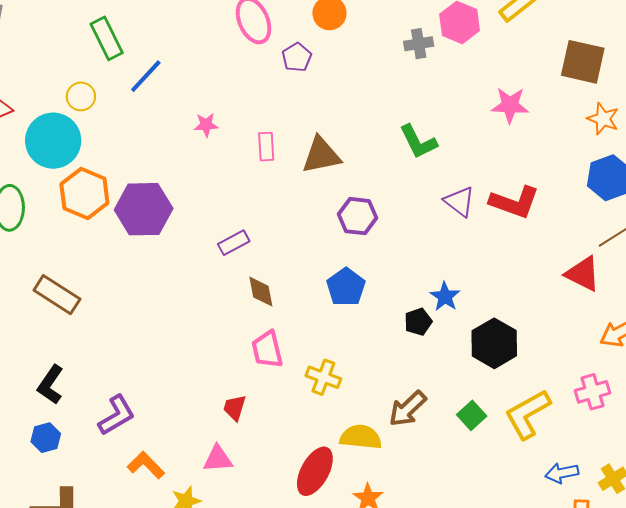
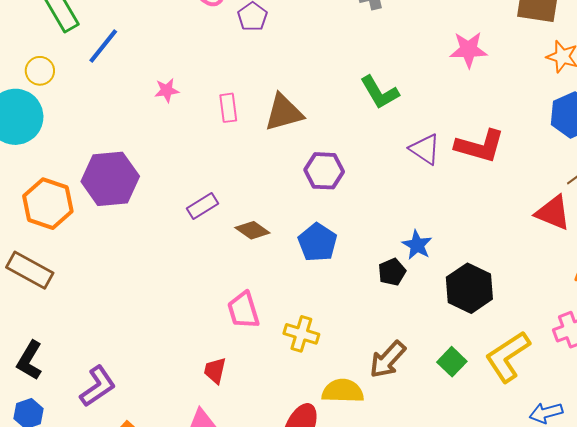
orange hexagon: (84, 193) -> (48, 204), moved
brown diamond: (261, 292) -> (252, 230), moved, turned -40

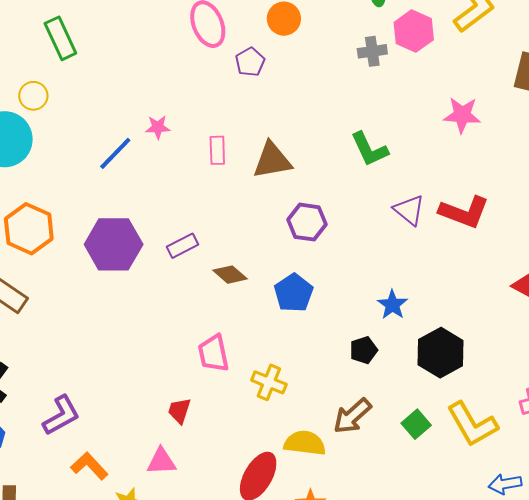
blue line: (103, 46) -> (115, 153), moved
purple hexagon: (110, 179) -> (114, 244), moved
black pentagon: (392, 272) -> (364, 350), moved
yellow L-shape: (508, 357) -> (472, 424), turned -92

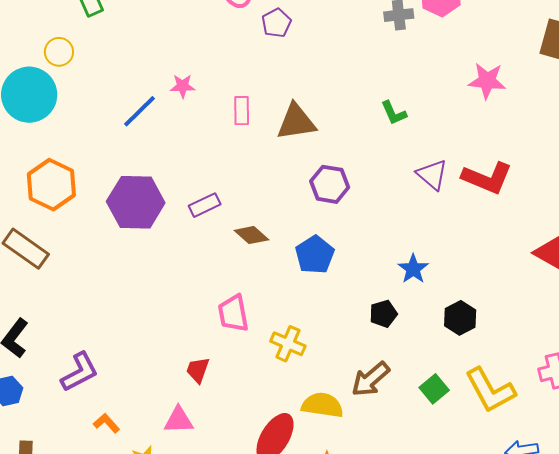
green L-shape: (369, 149) -> (394, 113), size x0.7
black hexagon: (441, 353) -> (460, 318), size x0.7
orange L-shape: (89, 466) -> (106, 423), size x0.7

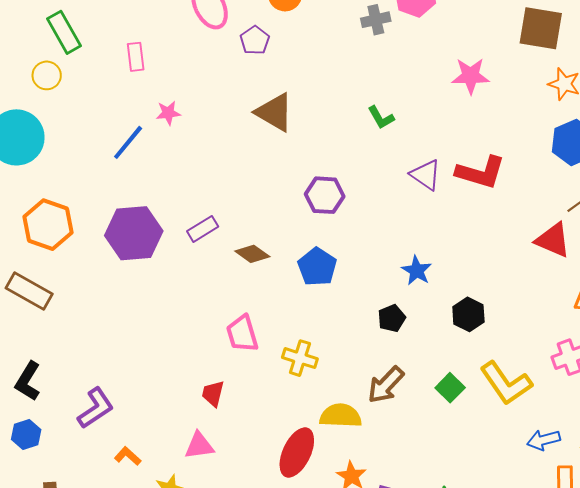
yellow circle: (59, 52) -> (47, 75), moved
pink rectangle: (242, 111) -> (136, 57), moved
brown triangle: (296, 122) -> (274, 112), moved, turned 45

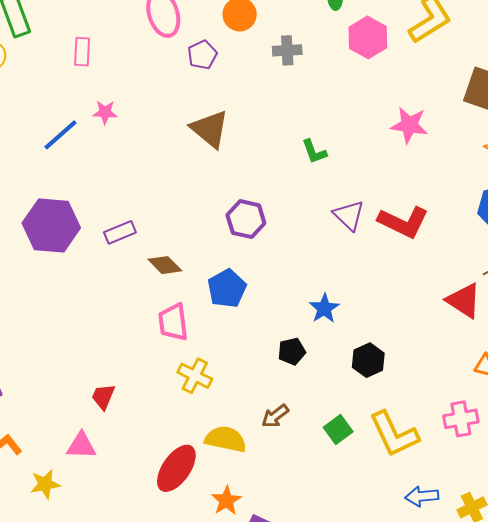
gray cross: (376, 20) -> (287, 50), moved
pink trapezoid: (242, 334) -> (173, 322), moved
brown arrow: (386, 385) -> (275, 416), size x0.7

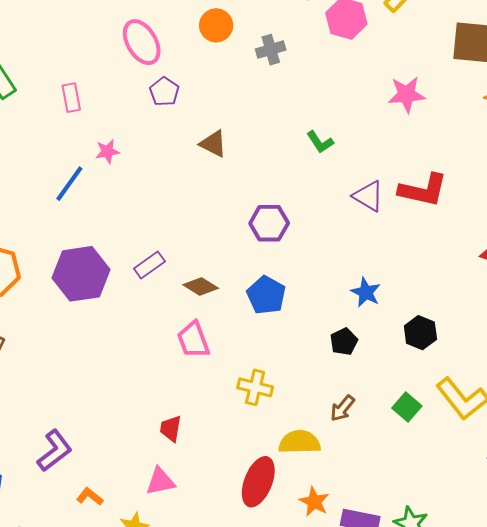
purple pentagon: (202, 55) -> (164, 92), moved
brown triangle: (210, 129) -> (213, 144), size x0.7
pink trapezoid: (173, 322) -> (193, 340), moved

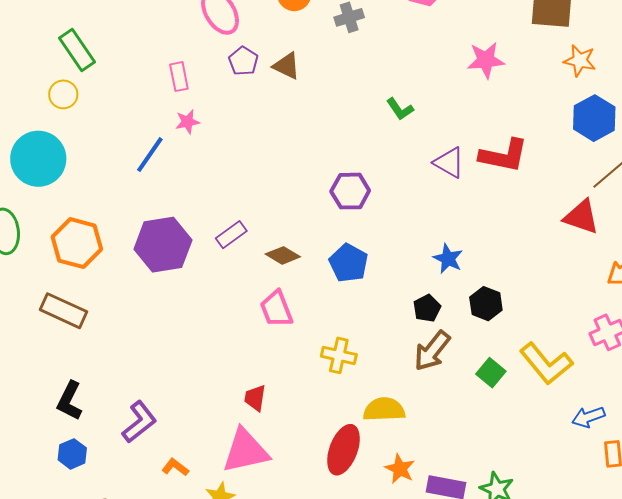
pink rectangle: (71, 98) -> (179, 77), moved
brown triangle: (213, 144) -> (286, 66), moved
black hexagon: (420, 333) -> (486, 304), moved
brown arrow: (342, 408) -> (432, 351), moved, size x1.5
pink triangle: (160, 481) -> (246, 451), size x1.6

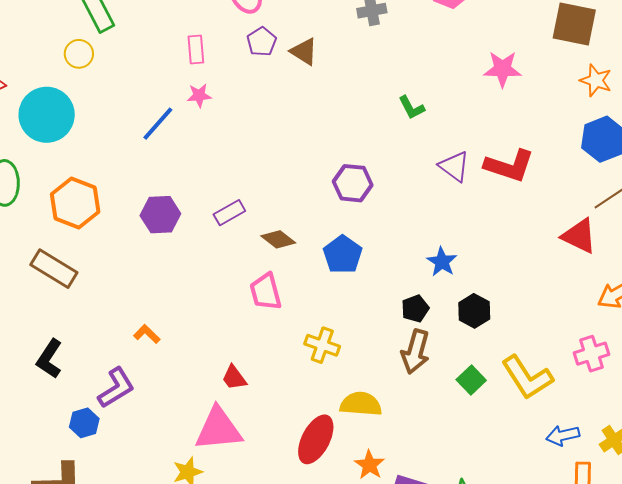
purple hexagon: (163, 245) -> (160, 215), size x0.7
brown arrow: (432, 351) -> (415, 352), turned -30
red trapezoid: (255, 398) -> (234, 378), turned -52
blue hexagon: (72, 454) -> (84, 423), moved
orange L-shape: (175, 467) -> (147, 334), moved

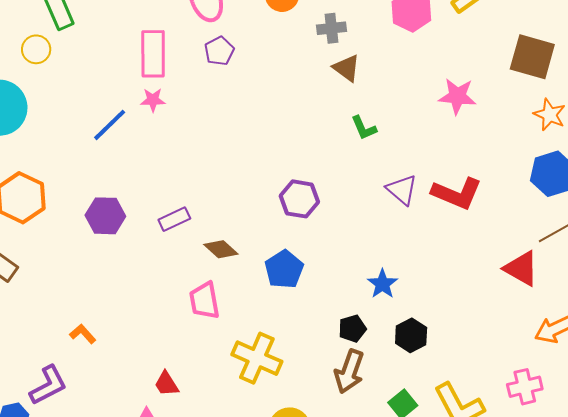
pink rectangle: (196, 50) -> (153, 54), size x1.6
brown triangle: (304, 52) -> (347, 68), moved
yellow cross: (322, 345) -> (257, 358), size x1.4

